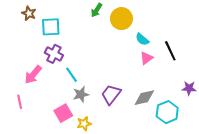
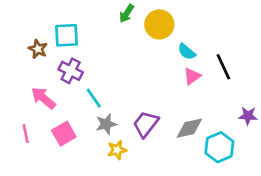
brown star: (29, 13) -> (38, 49), moved
pink arrow: (33, 75) -> (43, 98), turned 90
pink square: (63, 113) -> (64, 134), moved
yellow star: (84, 124) -> (117, 150), moved

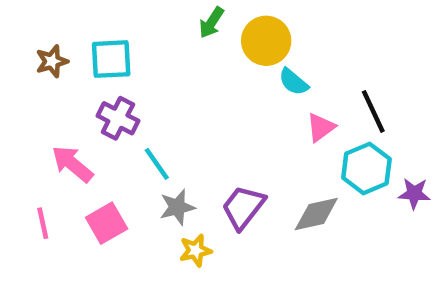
brown star: (38, 49) -> (52, 61), moved, turned 30
cyan semicircle: (187, 52) -> (294, 82), moved
cyan hexagon: (219, 147) -> (366, 168), moved

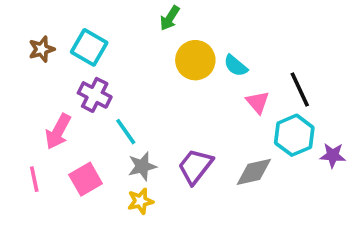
yellow circle: (266, 41) -> (195, 60), moved
cyan square: (111, 59) -> (89, 47), turned 33
pink triangle: (321, 127) -> (258, 102), turned -35
pink arrow: (72, 164) -> (58, 132), turned -102
yellow star: (195, 250) -> (140, 201), moved

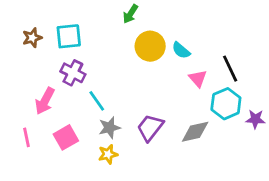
cyan square: (89, 47) -> (69, 36), turned -36

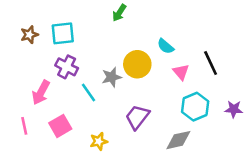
yellow circle: (150, 46) -> (137, 64), moved
cyan hexagon: (226, 104) -> (195, 107), moved
gray star: (109, 128) -> (112, 77), moved
gray diamond: (195, 132) -> (178, 140), moved

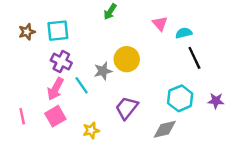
cyan semicircle: (166, 46) -> (184, 33), moved, turned 126
pink triangle: (181, 72) -> (160, 24), moved
pink arrow: (41, 93) -> (55, 89), moved

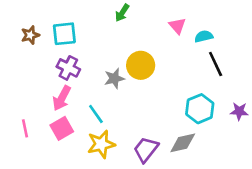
cyan line: (82, 85) -> (96, 114), moved
purple trapezoid: (127, 108) -> (146, 149), moved
yellow star: (91, 130) -> (101, 144), size x1.5

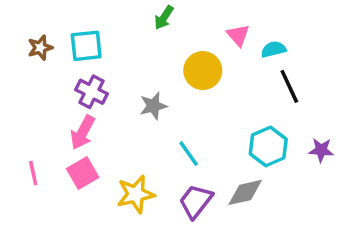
yellow circle: (141, 65) -> (203, 71), moved
cyan line: (96, 114) -> (189, 154), moved

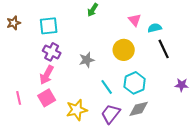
brown star: (40, 48) -> (14, 23), moved
yellow circle: (203, 71) -> (124, 50), moved
cyan hexagon: (268, 147) -> (135, 83), moved

